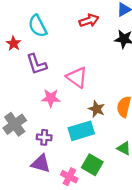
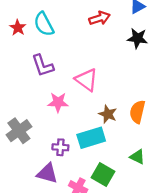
red star: (14, 43) -> (18, 28), moved
purple cross: (44, 137) -> (60, 147), moved

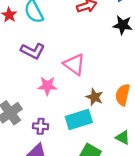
purple L-shape: (43, 66) -> (33, 51), turned -45
purple cross: (60, 147) -> (41, 126), moved

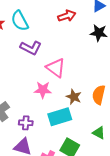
purple L-shape: (33, 51) -> (31, 48), moved
pink star: (47, 86) -> (43, 90), moved

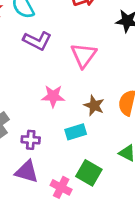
pink triangle: (56, 68) -> (84, 55), moved, turned 30
cyan rectangle: (60, 117) -> (76, 132), size x0.7

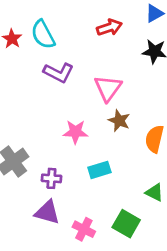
brown star: (94, 105) -> (119, 121), moved
green square: (89, 173) -> (126, 224), moved

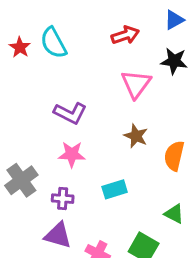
purple L-shape: (59, 73) -> (70, 113), moved
pink triangle: (108, 88) -> (136, 84), moved
pink star: (75, 132) -> (72, 154), moved

